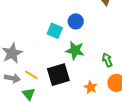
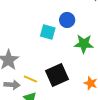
green star: (75, 50) -> (84, 44), moved

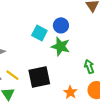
green star: (84, 44) -> (61, 46), moved

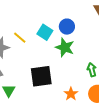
yellow line: (12, 75) -> (20, 38), moved

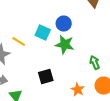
black square: (41, 76) -> (46, 77), size x0.7

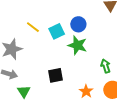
cyan square: (43, 33) -> (57, 31), turned 35
yellow line: (19, 42) -> (33, 27), moved

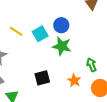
orange star: (86, 91) -> (74, 80), moved

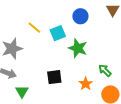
blue circle: (61, 25) -> (80, 16), moved
green arrow: (92, 65) -> (105, 70), turned -32

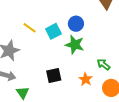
blue circle: (80, 16) -> (76, 24), moved

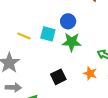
cyan square: (53, 31) -> (48, 34), turned -35

